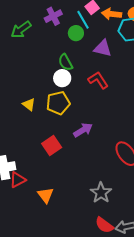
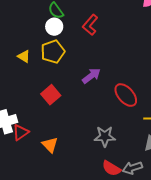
red L-shape: (98, 80) -> (90, 25), turned -100
purple arrow: (83, 130) -> (91, 76), moved
gray star: (101, 193) -> (105, 136), turned -30

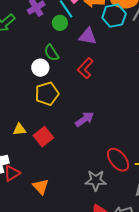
white circle: (54, 27) -> (40, 68), moved
yellow triangle: (24, 56) -> (19, 129), moved, turned -40
red ellipse: (126, 95) -> (118, 160), moved

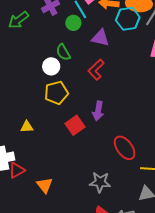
purple arrow: (85, 119) -> (98, 111), moved, turned 132
red square: (43, 137) -> (75, 125), moved
red ellipse: (118, 160) -> (125, 148), moved

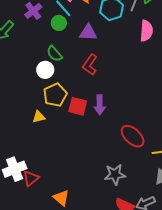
red square: (75, 125) -> (78, 106), moved, turned -30
yellow triangle: (27, 127) -> (39, 117), moved
orange triangle: (45, 185) -> (61, 198), moved

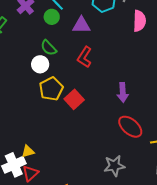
purple arrow: (100, 105) -> (123, 92), moved
red square: (78, 106) -> (74, 99), turned 36
yellow triangle: (39, 117) -> (28, 151), moved

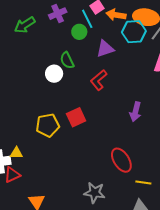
purple triangle: (81, 25) -> (105, 49), turned -36
yellow pentagon: (51, 89) -> (48, 125), moved
purple arrow: (123, 92) -> (135, 112), moved

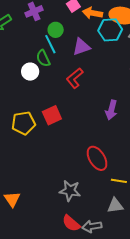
cyan line: (87, 19) -> (50, 44), moved

